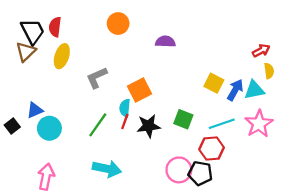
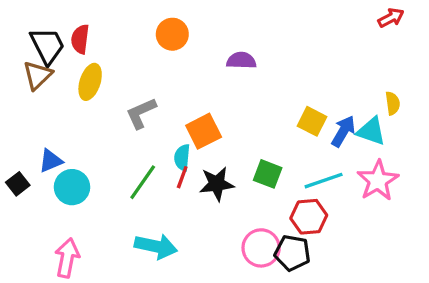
red arrow: (261, 51) -> (391, 18), moved
cyan triangle: (254, 90) -> (371, 131), turned 30

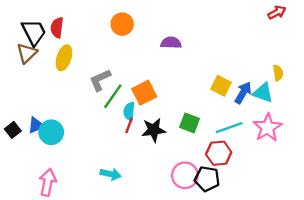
blue triangle: (51, 161) -> (36, 125), moved
green line: (143, 182) -> (113, 96), moved
cyan arrow: (156, 246) -> (111, 174), size x0.7

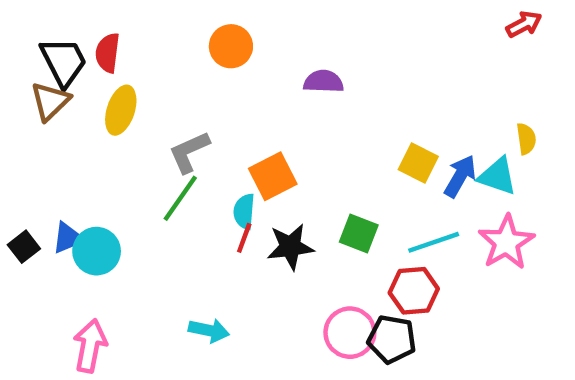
green line: (113, 96) -> (180, 198), moved

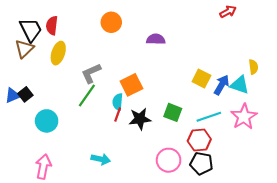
red arrow: (524, 24) -> (228, 12), moved
blue triangle: (68, 238) -> (13, 95), moved
black square: (24, 247) -> (25, 94), moved
black pentagon: (392, 339) -> (201, 163), moved

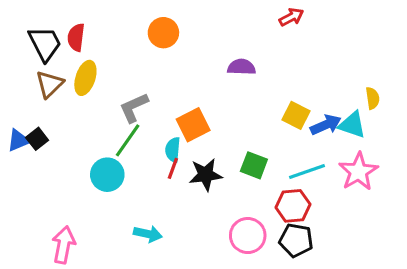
red arrow: (228, 12) -> (291, 17), moved
purple semicircle: (156, 39) -> (241, 67), moved
brown triangle: (24, 49) -> (50, 84), moved
blue arrow: (222, 85) -> (326, 125), turned 36
cyan circle: (47, 121) -> (107, 175), moved

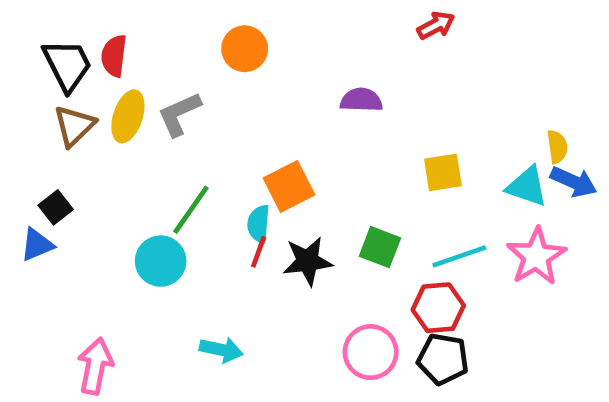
gray L-shape: (134, 108) -> (179, 114), moved
yellow square: (296, 115) -> (443, 172), turned -36
blue arrow: (326, 125) -> (574, 182), moved, turned 48
blue triangle: (18, 140) -> (37, 245), moved

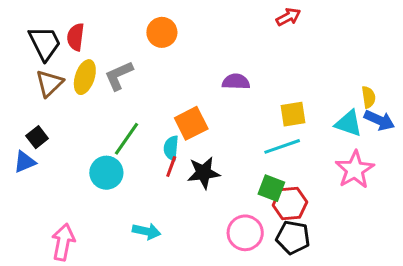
purple semicircle: (361, 100) -> (236, 82), moved
green square: (380, 247) -> (271, 188), moved
cyan line: (459, 256) -> (282, 146), moved

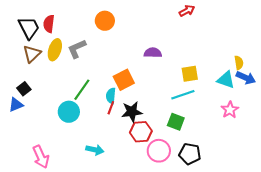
pink star: (355, 170) -> (230, 110), size x0.7
red hexagon: (290, 204) -> (141, 132), moved
pink arrow: (63, 242) -> (41, 157), turned 145

